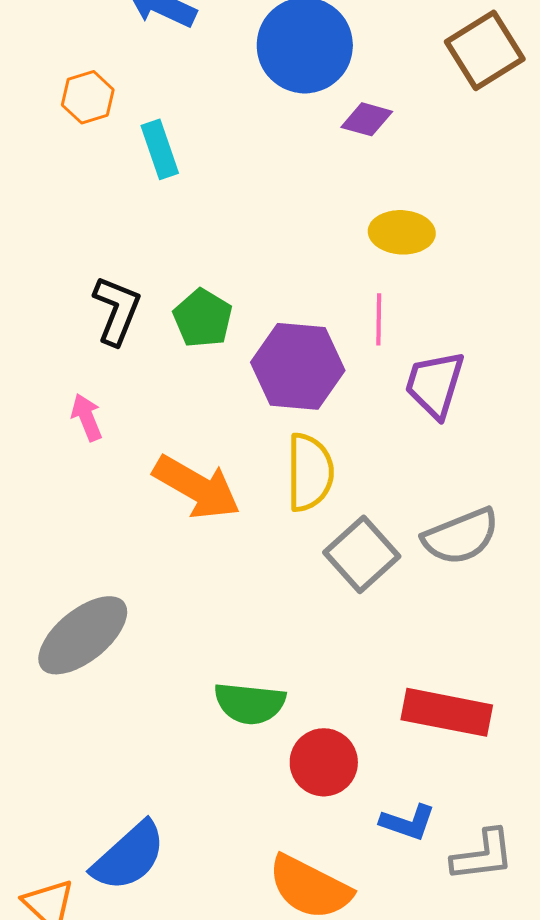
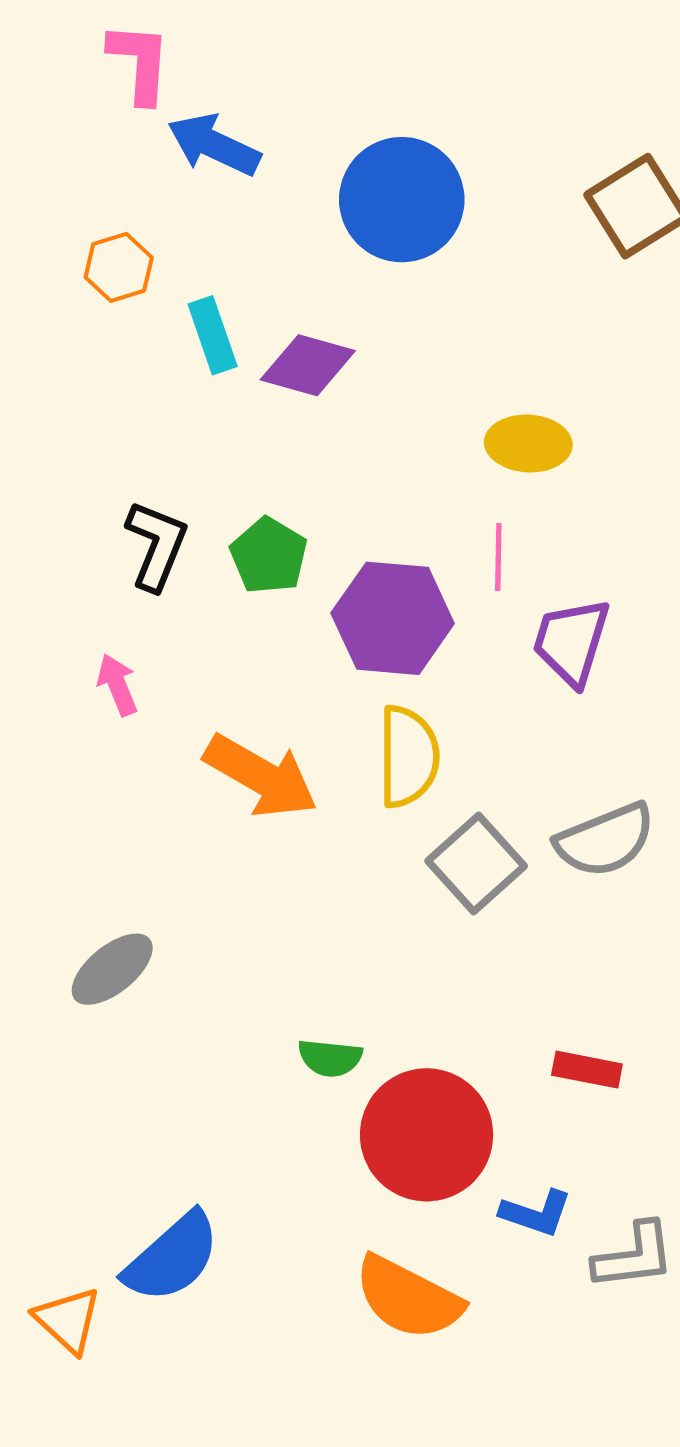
purple diamond: (367, 119) -> (308, 365), moved, size x1.4
gray ellipse: (83, 635) -> (112, 969), size x0.7
green semicircle: (250, 703) -> (330, 1058), size x0.7
red rectangle: (447, 712) -> (587, 1070), size x0.6
red circle: (324, 762) -> (427, 1135), size x1.5

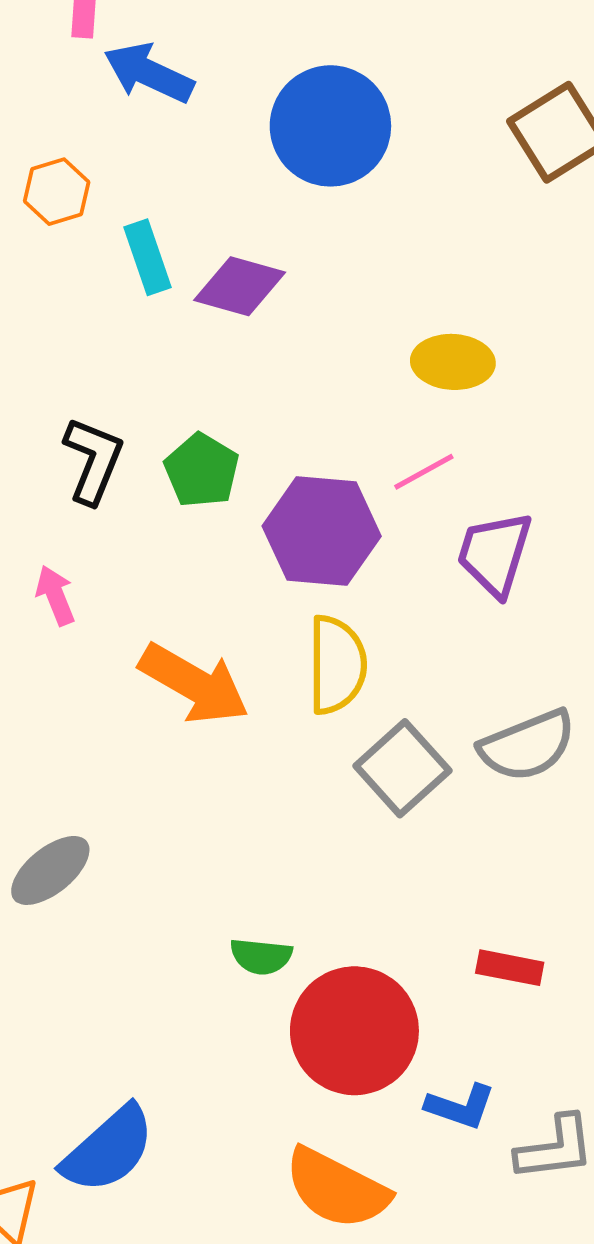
pink line: (498, 557) -> (424, 472), turned 60

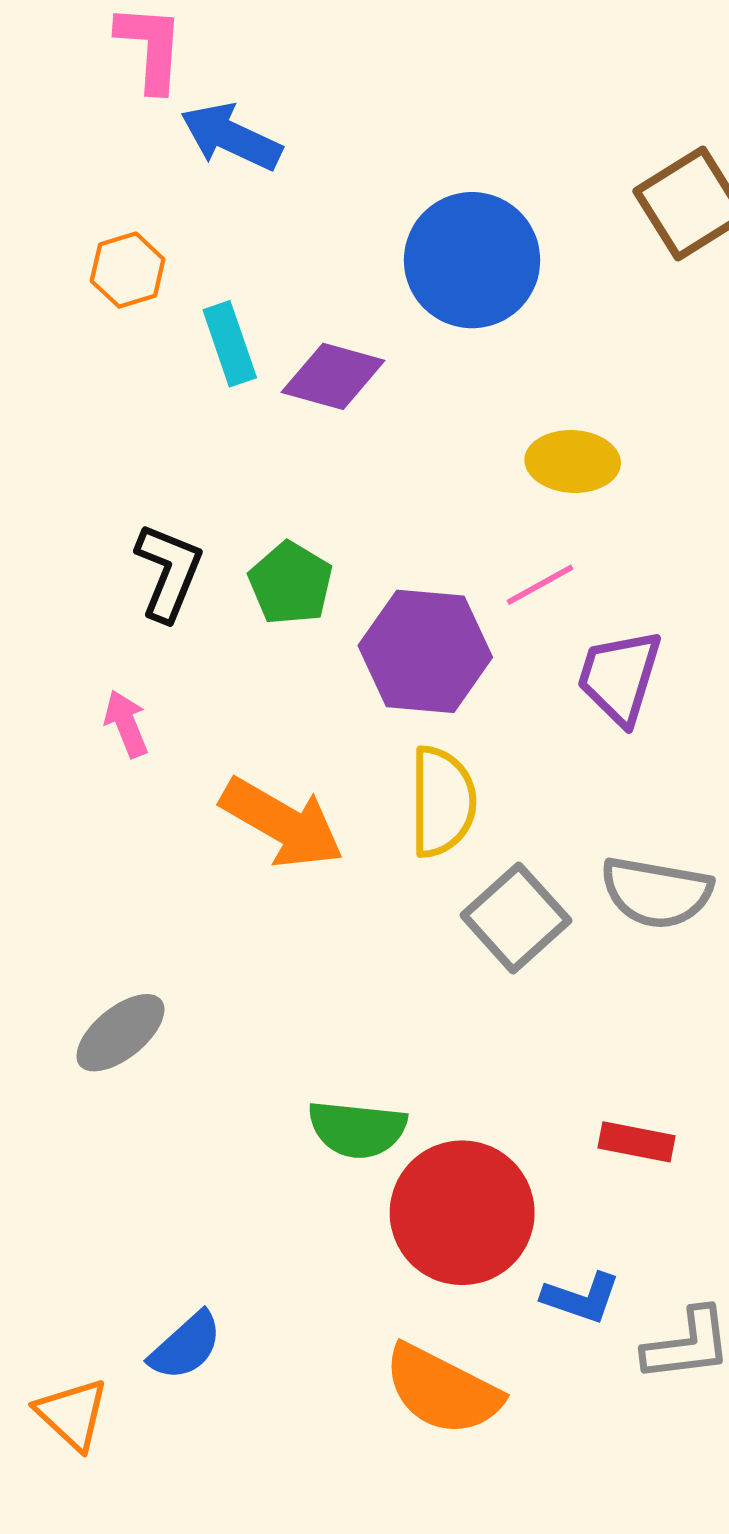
blue circle: (330, 126) -> (472, 260), moved
gray semicircle: (527, 746) -> (656, 892), turned 32
green semicircle: (261, 956) -> (357, 1129), size x1.4
blue semicircle: (108, 1149) -> (186, 1346), size x0.7

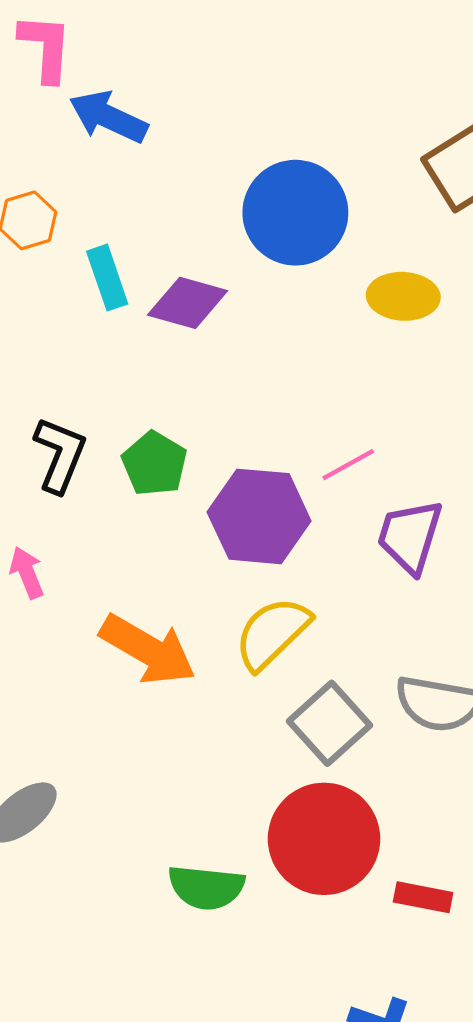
yellow ellipse: (573, 461) -> (403, 296), moved
yellow semicircle: (442, 802) -> (272, 633), turned -134
red circle: (462, 1213) -> (324, 839), moved

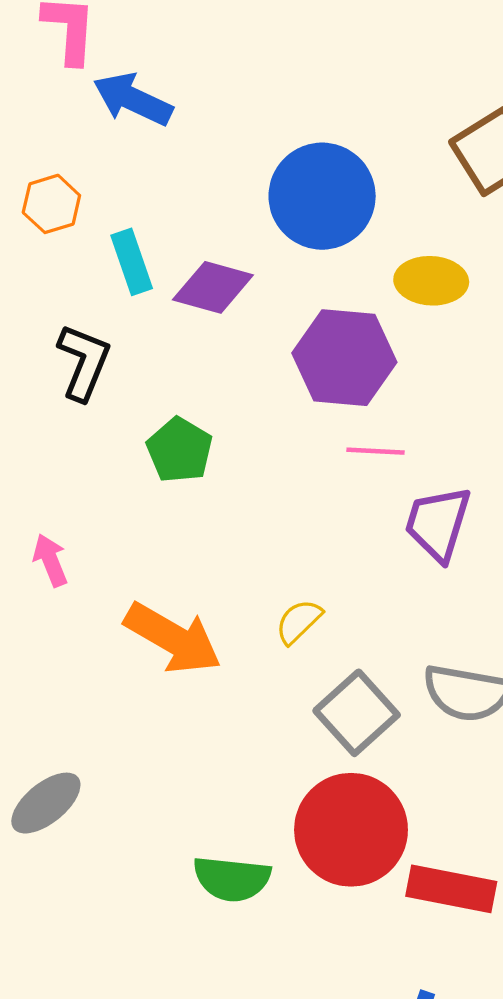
black L-shape: (60, 455) -> (84, 362), moved
pink line: (348, 465) -> (376, 451), turned 32
purple hexagon: (259, 516) -> (344, 358), moved
yellow semicircle: (272, 633) -> (299, 622), size x0.6
red rectangle: (423, 897) -> (451, 889), size x1.5

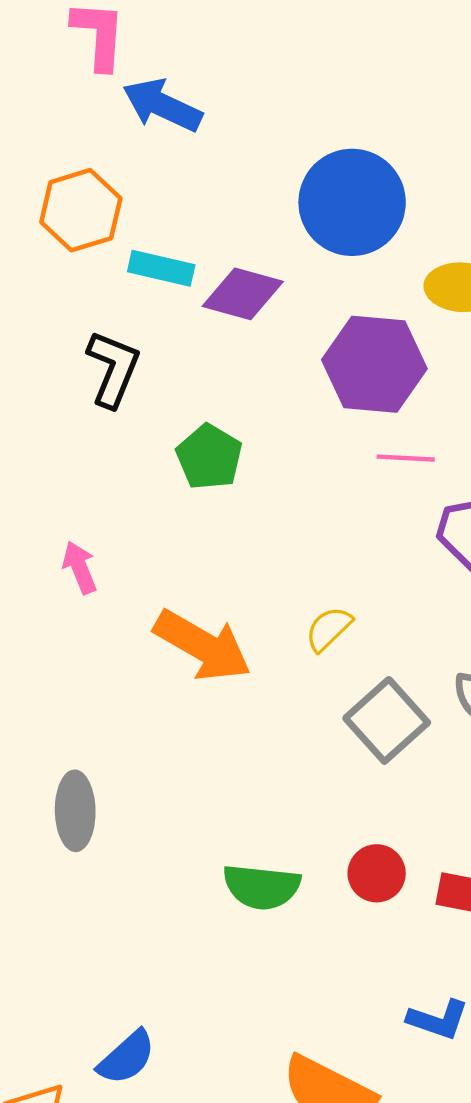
orange hexagon: (51, 204) -> (81, 210), size x1.4
cyan rectangle: (132, 262) -> (161, 268), turned -58
gray ellipse: (46, 803) -> (75, 811), turned -52
red circle: (351, 830) -> (377, 873), moved, size x0.5

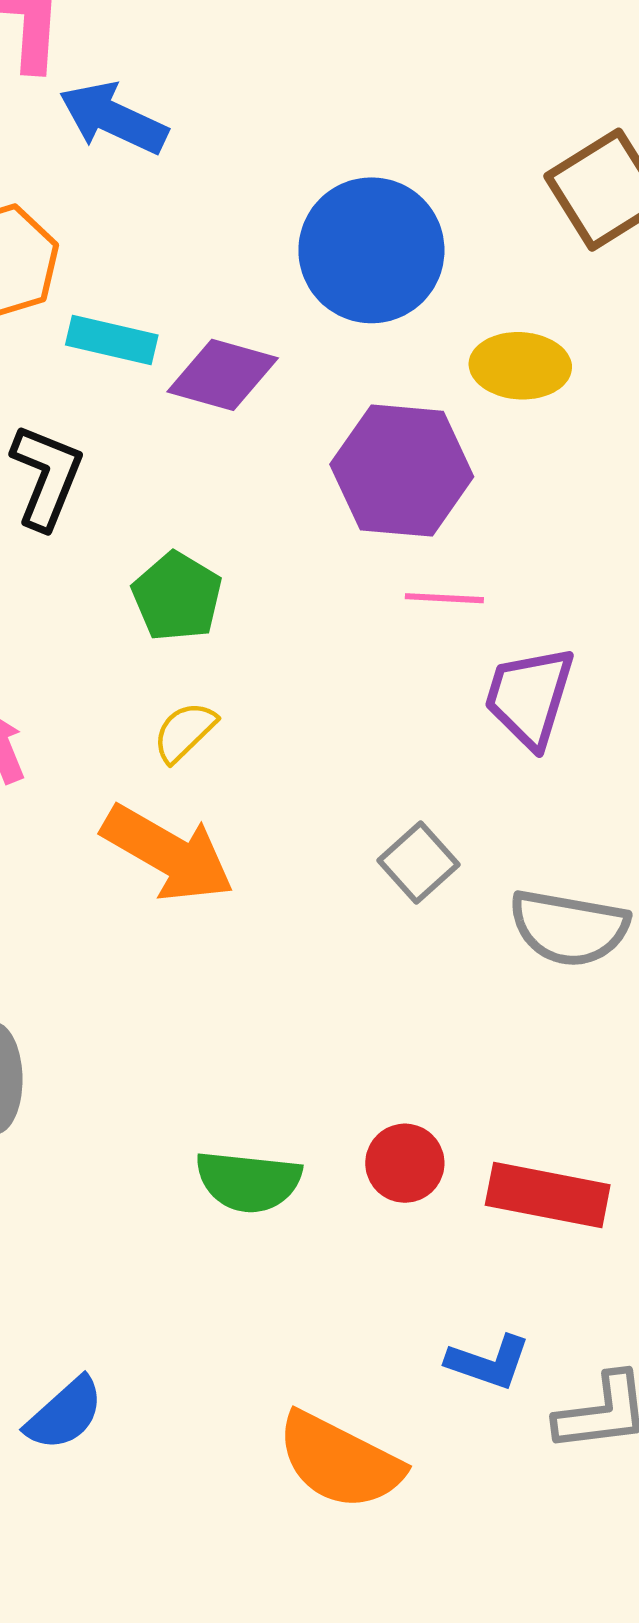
yellow semicircle: (329, 629) -> (185, 732), moved
gray square: (387, 720) -> (419, 862), moved, size x0.7

